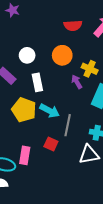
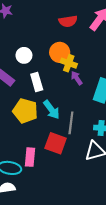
yellow cross: (90, 69) -> (69, 63), moved
cyan arrow: (50, 111) -> (51, 110), turned 30
red square: (51, 144) -> (56, 143), size x1.5

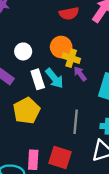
cyan arrow: (51, 110) -> (54, 78), moved
yellow pentagon: (25, 111) -> (27, 111), turned 30
red square: (56, 143) -> (60, 158), moved

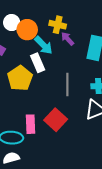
orange circle: (61, 47) -> (27, 30), moved
white rectangle: (38, 79) -> (38, 63), moved
red square: (60, 158) -> (56, 120), turned 30

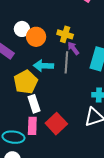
cyan arrow: (44, 45) -> (43, 66), moved, turned 132
white rectangle: (38, 63) -> (34, 104), moved
gray line: (67, 85) -> (66, 62), moved

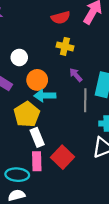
yellow cross: (65, 34) -> (65, 46), moved
orange circle: (36, 37) -> (37, 80), moved
gray line: (66, 62) -> (85, 100), moved

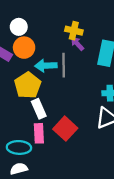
yellow cross: (65, 46) -> (74, 31), moved
orange circle: (37, 80) -> (24, 48), moved
gray line: (85, 100) -> (64, 65), moved

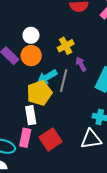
yellow cross: (74, 31) -> (66, 46), moved, turned 35
cyan arrow: (46, 66) -> (47, 77), turned -42
yellow pentagon: (28, 85) -> (39, 93), moved

